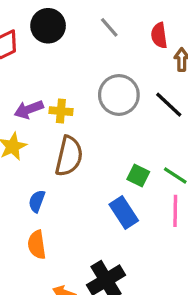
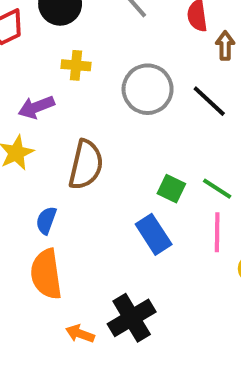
yellow cross: (61, 111) -> (76, 65), moved
orange semicircle: (37, 245) -> (46, 274), size x1.4

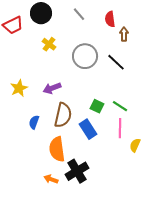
yellow cross: (76, 65) -> (49, 44), turned 32
purple arrow: (36, 107) -> (52, 88), moved
brown semicircle: (86, 165) -> (63, 115), moved
orange semicircle: (46, 274) -> (57, 149), moved

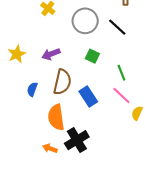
green square: (97, 106) -> (92, 56), moved
green line: (120, 106) -> (121, 73), turned 35
pink line: (120, 128) -> (121, 95), turned -48

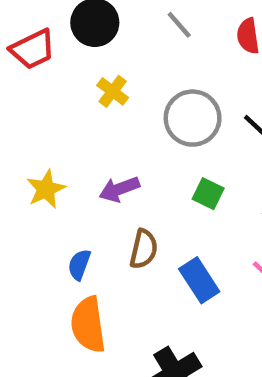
brown semicircle: (62, 82) -> (144, 249), size x0.7
orange semicircle: (56, 117) -> (88, 325), moved

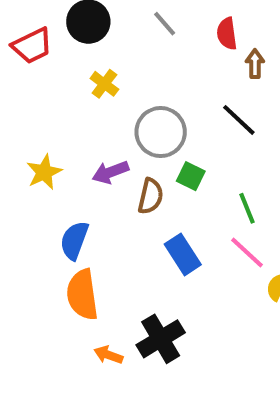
gray circle: (193, 118) -> (161, 132), moved
brown semicircle: (144, 249) -> (151, 196), moved
blue semicircle: (79, 265) -> (74, 240), size x1.4

